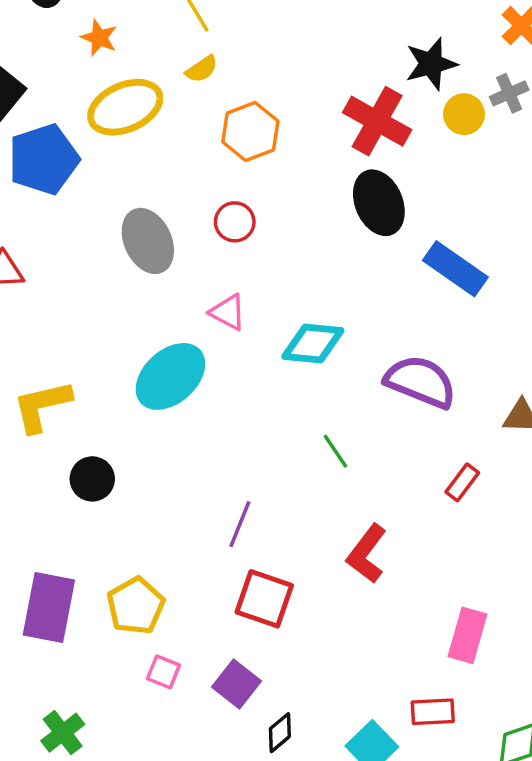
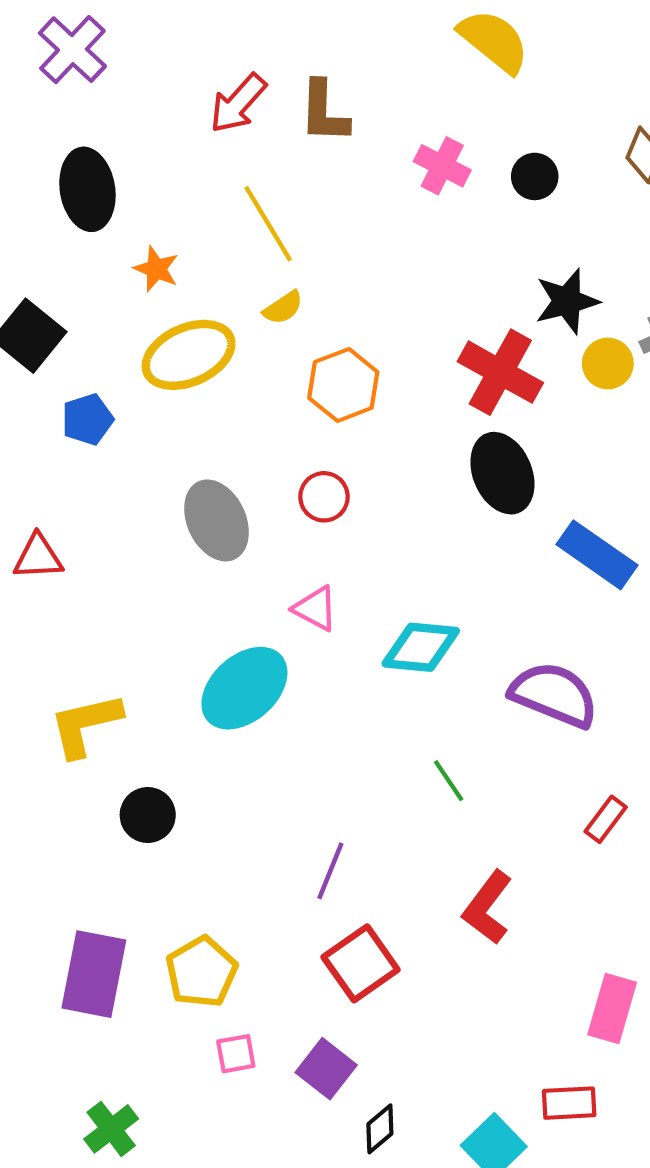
blue pentagon: (44, 159) -> (87, 419), size x0.6
red square: (264, 599) -> (361, 963), turned 36
pink square: (163, 672) -> (236, 1054), turned -32

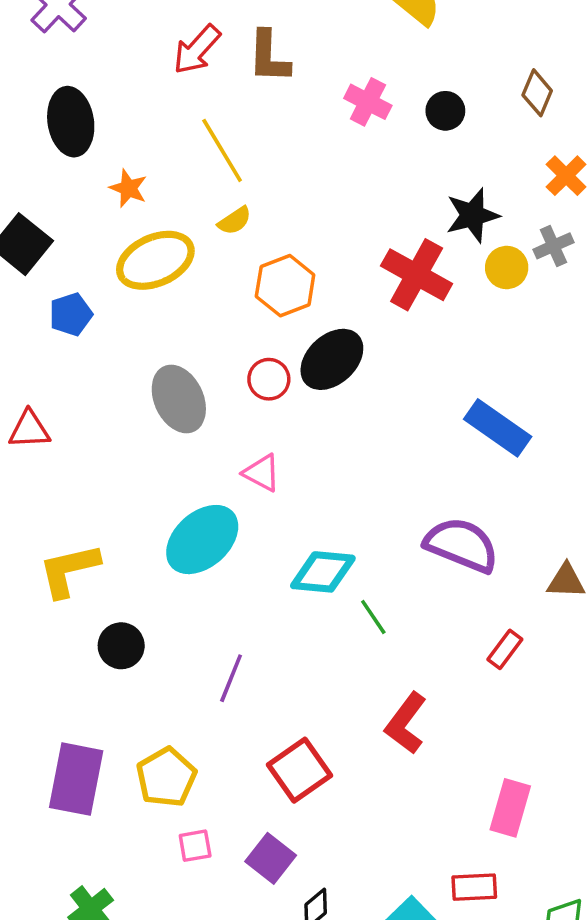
black ellipse: (502, 473) -> (332, 359), moved, turned 70
cyan diamond: (421, 647) -> (323, 572), moved
purple line: (330, 871) -> (231, 678), moved

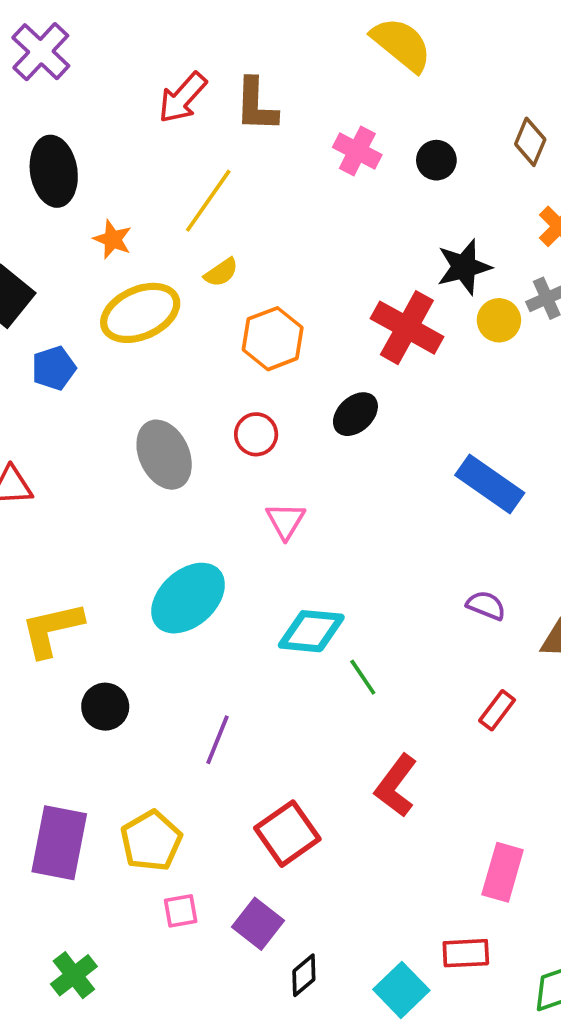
yellow line: (222, 150) -> (208, 201), turned 66
black ellipse: (332, 359) -> (355, 414), moved, size x0.7
pink triangle: (262, 473) -> (286, 521), moved, turned 33
purple semicircle: (462, 545) -> (486, 605), moved, size x0.5

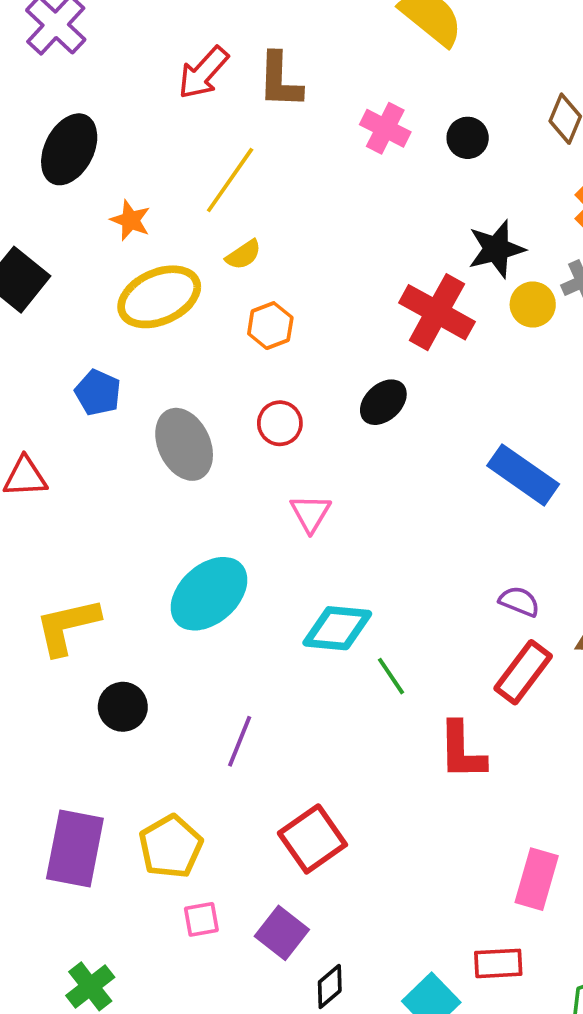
black ellipse: (54, 171) -> (69, 149), turned 36
orange hexagon: (273, 339) -> (270, 326), moved, size x0.7
blue pentagon: (54, 368) -> (98, 393), moved, turned -30
red rectangle: (497, 710) -> (523, 672), moved, size x1.5
red L-shape: (396, 786) -> (462, 751), moved, turned -38

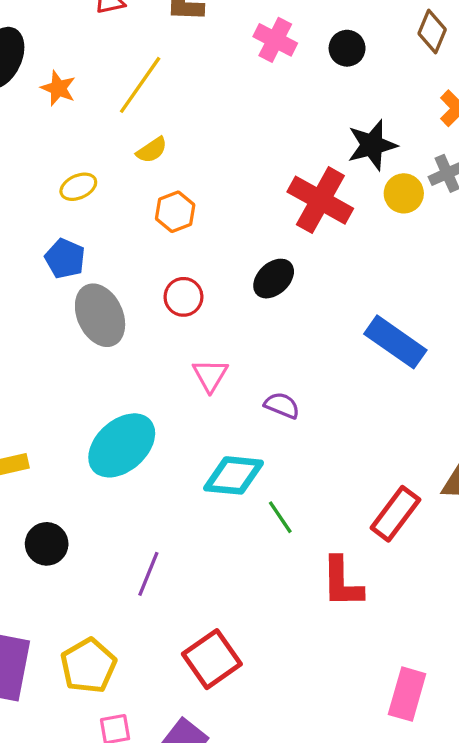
orange star: (130, 220) -> (58, 88), moved
yellow ellipse: (159, 297) -> (78, 187), size x0.5
blue pentagon: (98, 393) -> (65, 258), moved
purple semicircle: (519, 601) -> (282, 405), moved

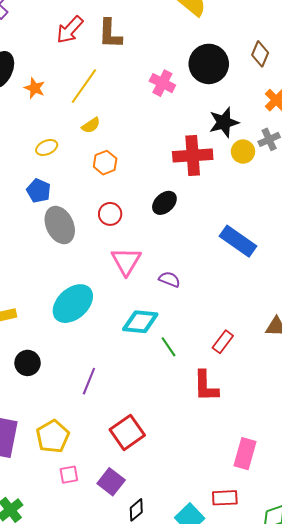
pink cross: (275, 40) -> (162, 83), moved
black circle: (347, 48) -> (209, 64), size x1.8
red cross: (320, 200) -> (193, 156), turned -33
pink triangle: (210, 375) -> (126, 261), size x1.4
red rectangle: (395, 514) -> (223, 342), moved, size x0.7

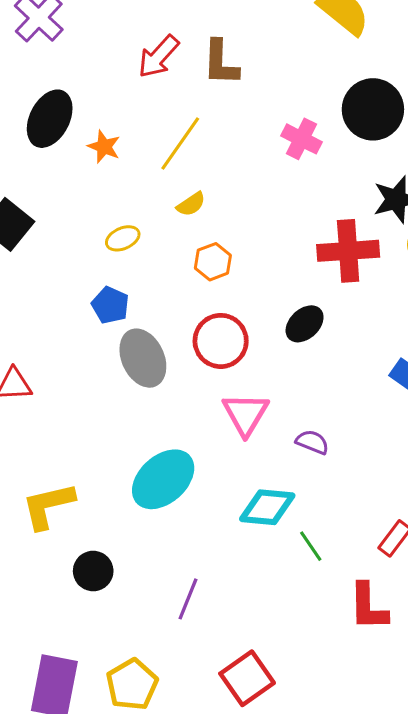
red circle: (110, 214) -> (221, 341), size x1.5

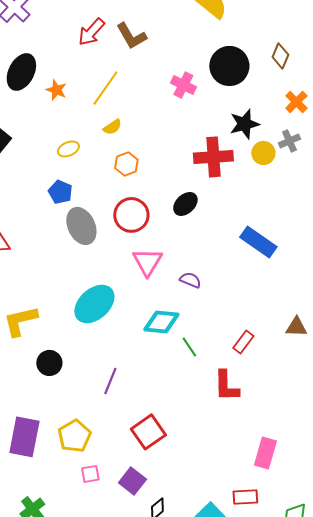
brown L-shape: (221, 63) -> (131, 36), turned -32

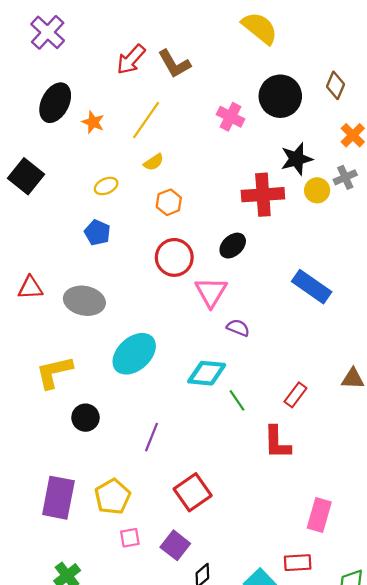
gray ellipse: (81, 226) -> (84, 301), moved, turned -54
pink triangle: (147, 262) -> (211, 292), moved

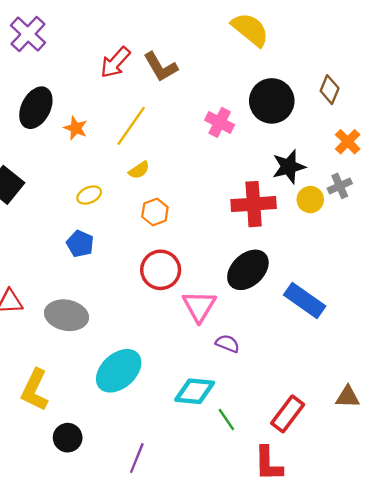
black ellipse: (233, 246) -> (248, 270), moved, size x1.5
yellow L-shape: (54, 372) -> (35, 390), turned -51
red rectangle: (295, 395) -> (288, 414), size x1.4

